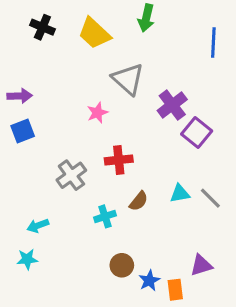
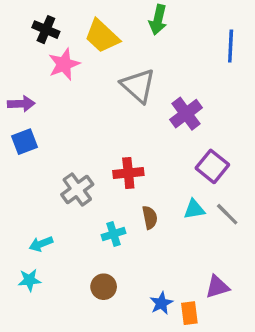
pink star: (97, 113) -> (64, 64), moved, size x1.4
purple square: (197, 132) -> (212, 166), moved
brown semicircle: (139, 201) -> (150, 217), turned -50
brown circle: (122, 265) -> (104, 287), moved

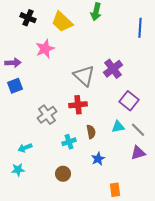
pink star: (64, 64) -> (45, 49), moved
gray triangle: (138, 86) -> (84, 76), moved
purple triangle: (217, 287) -> (138, 153), moved
blue star: (161, 303) -> (98, 159), moved

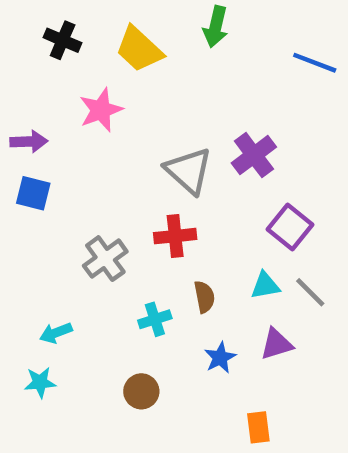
blue line: (140, 28) -> (315, 63), turned -72
blue square: (15, 86) -> (33, 193), turned 35
purple triangle: (138, 153) -> (276, 344), moved

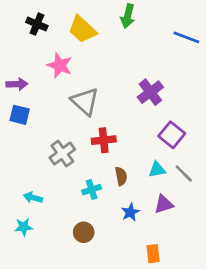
pink star: (101, 110) -> (60, 65), turned -30
gray triangle: (189, 171) -> (85, 101), moved
cyan arrow: (56, 333) -> (33, 198), turned 36

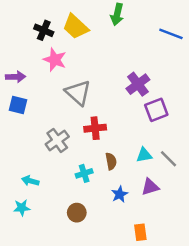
black cross: (37, 24) -> (44, 30), moved
purple square: (172, 135) -> (156, 110), moved, turned 30

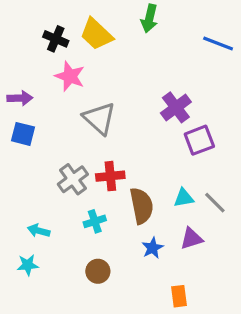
red cross: (95, 128) -> (110, 176), moved
brown semicircle: (111, 161) -> (142, 206), size x1.6
cyan cross: (84, 173) -> (95, 221), moved

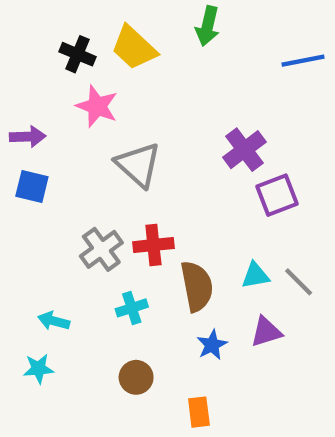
blue line: (218, 43) -> (303, 61), turned -32
orange rectangle: (179, 296) -> (199, 412), moved

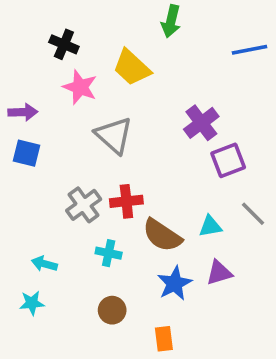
yellow trapezoid: (134, 48) -> (132, 68), moved
gray line: (299, 282) -> (253, 214), moved
brown semicircle: (197, 286) -> (162, 235), turned 135
cyan cross: (132, 308) -> (109, 253), turned 30
blue star: (212, 345) -> (175, 283), size x1.4

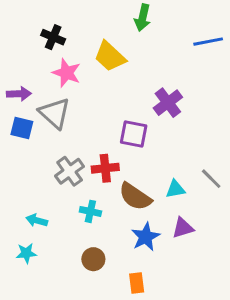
gray triangle: (114, 135) -> (55, 113), moved
purple square: (228, 160) -> (134, 134), moved, turned 32

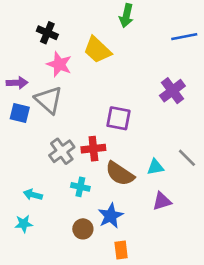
purple cross: (168, 103) -> (172, 91), moved
blue star: (146, 237) -> (111, 216), moved

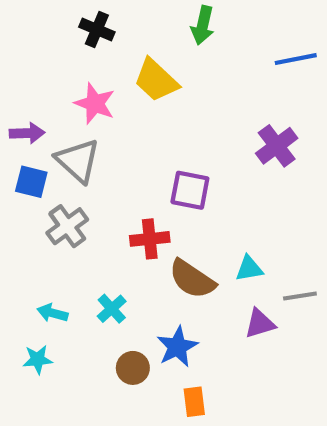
black cross: (47, 33) -> (97, 29), moved
gray cross: (62, 151) -> (67, 226), moved
gray line: (187, 158) -> (300, 296), moved, turned -54
cyan cross: (80, 187) -> (112, 309), moved, turned 36

